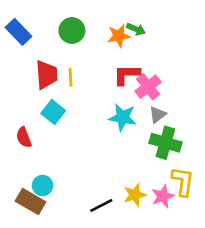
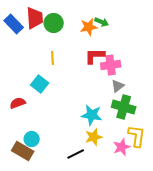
red trapezoid: (47, 75) -> (35, 18), moved
pink cross: (148, 87) -> (111, 65), turned 30
cyan star: (123, 117) -> (92, 115), moved
red semicircle: (24, 137) -> (18, 103), turned 91
yellow star: (135, 195) -> (94, 137), moved

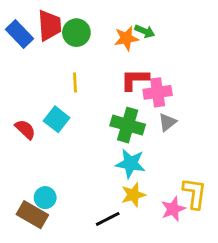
red semicircle: (18, 103) -> (25, 129), moved, turned 63
green cross: (124, 107) -> (128, 125), moved

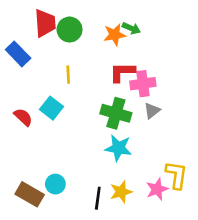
blue rectangle: (20, 34) -> (18, 54), moved
yellow star: (133, 195) -> (121, 192), moved
cyan circle: (45, 198) -> (55, 184), moved
black line: (108, 219) -> (98, 198), turned -55

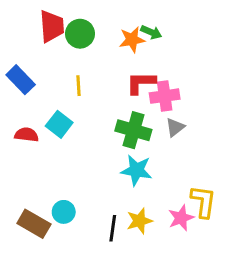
blue rectangle: (18, 54) -> (21, 80), moved
red semicircle: (23, 117) -> (27, 135), turned -36

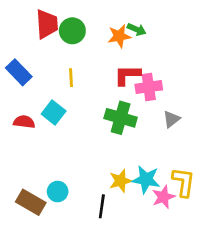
gray triangle: (175, 127) -> (171, 119), moved
cyan star: (136, 170) -> (146, 179), moved
yellow star: (139, 221) -> (121, 181), moved

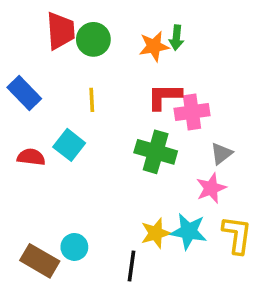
green arrow: (137, 29) -> (176, 38), turned 72
pink star: (163, 197) -> (211, 188), moved

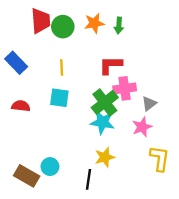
orange star: (154, 46) -> (94, 23), moved
pink cross: (192, 112) -> (125, 88), moved
cyan square: (69, 145) -> (59, 98), moved, turned -30
green cross: (156, 152) -> (105, 102), turned 36
cyan star: (189, 231) -> (102, 122), moved

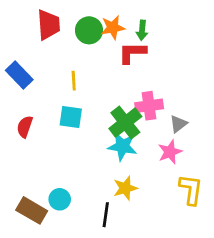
green circle: (63, 27) -> (89, 30), moved
red L-shape: (111, 65) -> (132, 53), moved
red semicircle: (21, 106) -> (25, 127), turned -78

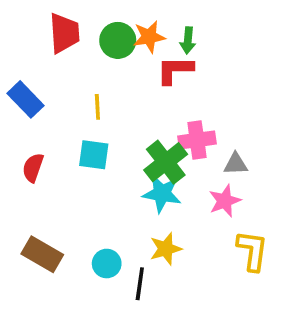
gray triangle: (178, 124) -> (236, 164), turned 36
cyan circle: (60, 199) -> (107, 264), moved
brown rectangle: (32, 210) -> (42, 254), moved

